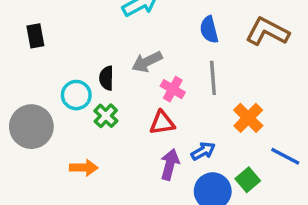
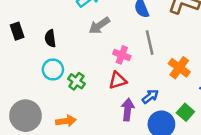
gray arrow: (147, 62) -> (99, 26), moved
black semicircle: (107, 78) -> (50, 38), moved
gray circle: (31, 127) -> (25, 116), moved

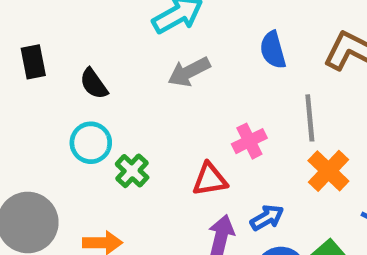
black semicircle: (50, 38) -> (94, 84), turned -35
gray line: (150, 43) -> (310, 118), moved
pink cross: (122, 55) -> (249, 141), moved, turned 35

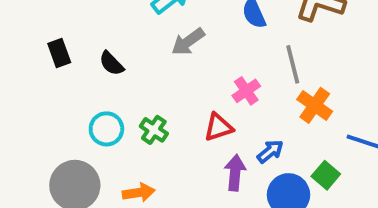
cyan circle: (91, 143) -> (106, 129), moved

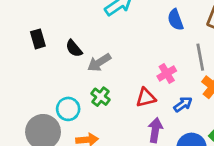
gray arrow: (188, 42) -> (99, 62), moved
cyan circle: (106, 129) -> (68, 109), moved
blue arrow: (270, 151) -> (183, 104), moved

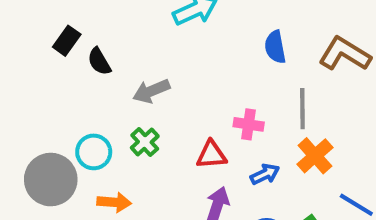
black rectangle: (38, 39) -> (67, 41), turned 42
black semicircle: (74, 48) -> (99, 61), moved
pink cross: (167, 73) -> (249, 124), turned 30

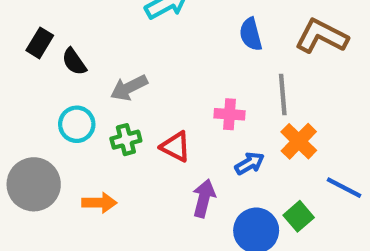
green cross: (145, 142) -> (126, 140), turned 32
cyan circle: (94, 152) -> (77, 124), moved
red triangle: (211, 155) -> (176, 147), moved, turned 36

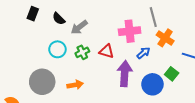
black semicircle: (74, 62) -> (59, 19), moved
pink cross: (229, 114) -> (130, 31), size x1.5
purple arrow: (204, 198) -> (125, 74), size x1.4

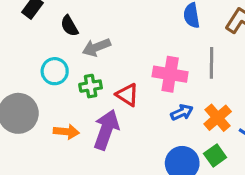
orange cross: (165, 38) -> (218, 118), moved
purple arrow: (125, 74) -> (106, 130), moved

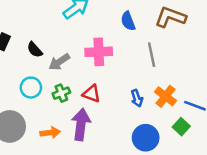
pink cross: (170, 74) -> (99, 52), moved
blue arrow: (182, 112) -> (137, 98), turned 108
green square: (215, 155) -> (181, 127), moved

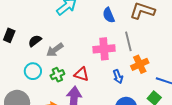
black semicircle: (35, 50) -> (35, 41), turned 96
pink cross: (99, 52) -> (104, 49), moved
orange cross: (166, 96) -> (140, 64), moved, turned 30

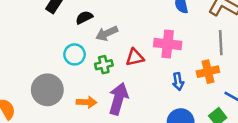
gray line: (128, 41) -> (221, 43), moved
red triangle: (81, 74) -> (135, 57), moved, turned -42

